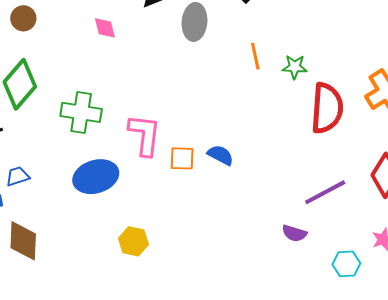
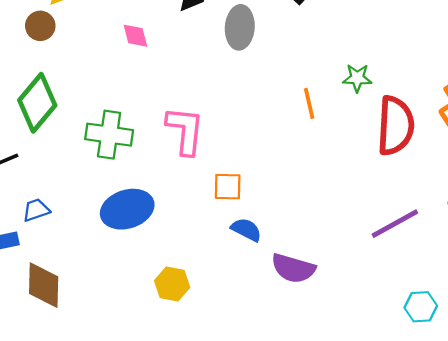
orange line: (255, 56) -> (309, 103), moved
pink L-shape: (145, 135) -> (185, 131), moved
blue semicircle: (220, 155) -> (246, 230), moved
purple semicircle: (294, 233) -> (293, 268), moved, size x1.5

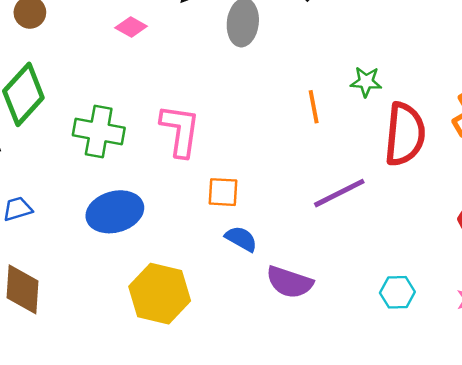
pink diamond: (135, 36) -> (131, 27), turned -48
purple line: (395, 224) -> (339, 193), moved
yellow hexagon: (172, 284) -> (160, 294), size x1.6
cyan hexagon: (421, 307) -> (397, 292), moved

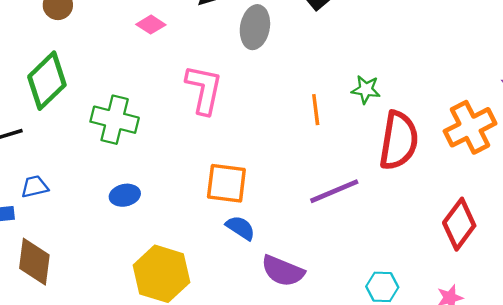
pink L-shape: (180, 130) -> (204, 89), moved
orange square: (223, 192) -> (226, 183), size x1.4
blue ellipse: (115, 212) -> (125, 195), size x0.6

